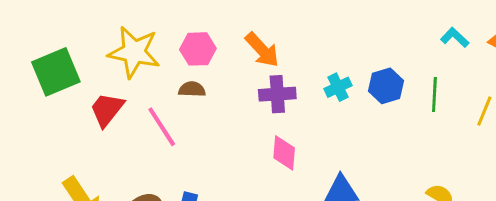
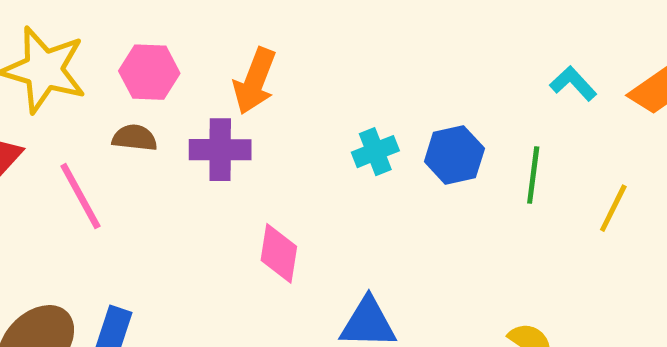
orange arrow: (262, 50) -> (255, 81), turned 60
purple cross: (277, 94) -> (220, 150), moved

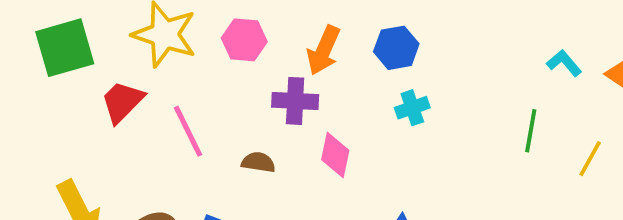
brown semicircle: (135, 138) -> (258, 162), moved
blue hexagon: (454, 155) -> (396, 48), moved
pink diamond: (279, 253) -> (335, 155), moved

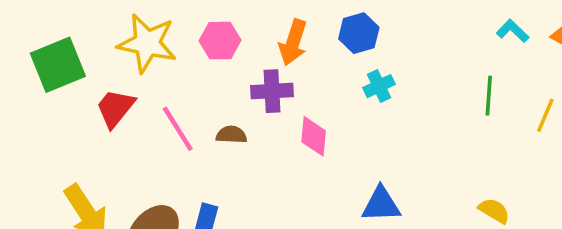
brown semicircle: (258, 162) -> (231, 135), moved

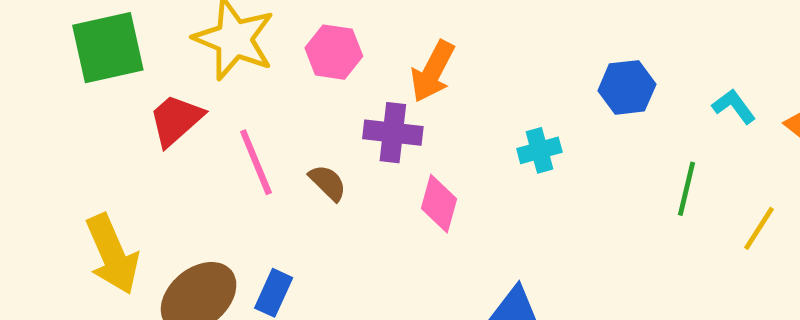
blue hexagon: (359, 33) -> (627, 87), moved
brown semicircle: (231, 135) -> (328, 183), turned 32

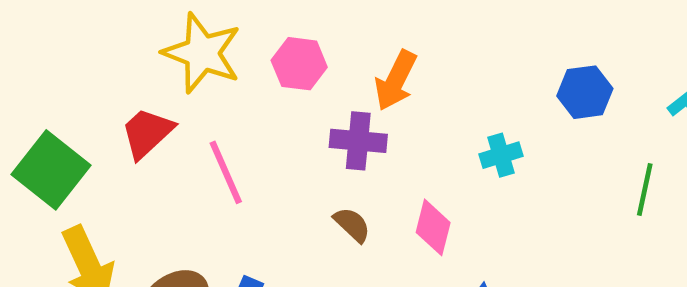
green square: (108, 48) -> (51, 170), moved, turned -38
brown semicircle: (328, 183) -> (352, 225), moved
pink diamond: (439, 204) -> (433, 227), moved

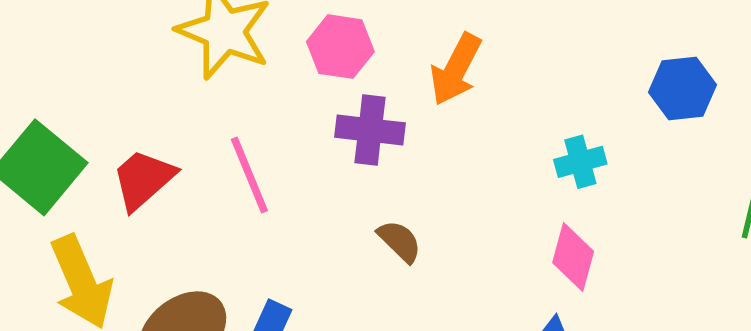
red trapezoid: (147, 133) -> (143, 179), moved
purple cross: (358, 141) -> (370, 130), moved
pink diamond: (433, 227) -> (573, 257), moved

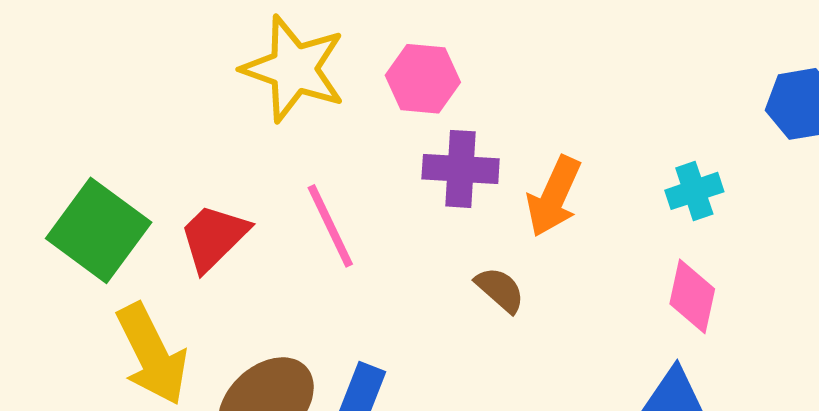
orange arrow: (456, 69) -> (554, 196), moved

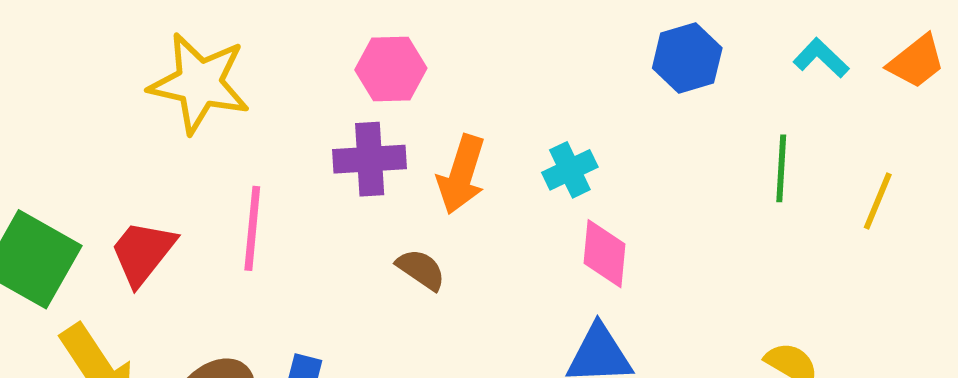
pink hexagon: (423, 79) -> (391, 69), moved
cyan cross: (694, 191) -> (570, 170), moved
pink line: (330, 226) -> (252, 228), turned 38

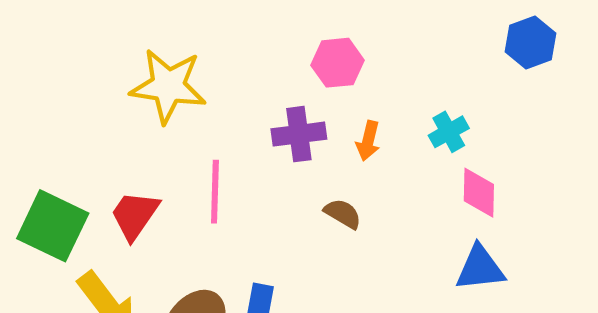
pink hexagon: (391, 69) -> (338, 63), moved
orange arrow: (461, 175) -> (368, 141), size x0.7

